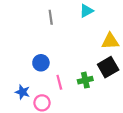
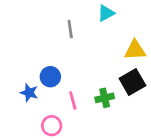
gray line: (51, 17) -> (70, 29), moved
blue star: (23, 92) -> (29, 93), moved

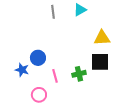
gray line: (70, 29) -> (53, 12), moved
black square: (132, 82) -> (100, 62), turned 30

